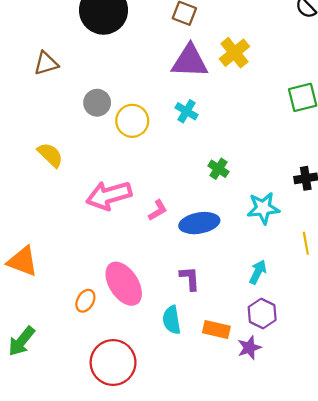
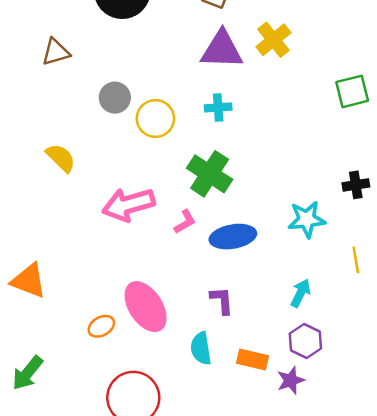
cyan cross: (187, 111) -> (218, 107), turned -35
green cross: (218, 169) -> (210, 174), moved, size x1.8
orange ellipse: (85, 301) -> (101, 326), turned 30

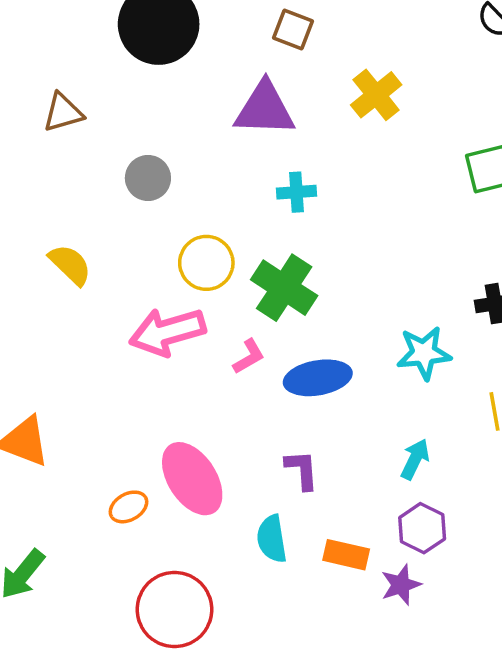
purple triangle: (222, 50) -> (265, 109), moved
yellow circle: (155, 118) -> (206, 263), moved

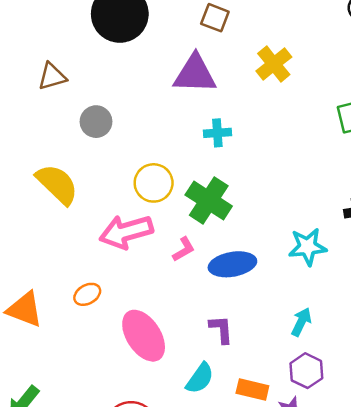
gray circle: (148, 178) -> (96, 122), moved
yellow semicircle: (70, 265) -> (57, 184), size x1.4
orange ellipse: (129, 507) -> (87, 294), moved
cyan semicircle: (272, 539) -> (200, 378), turned -136

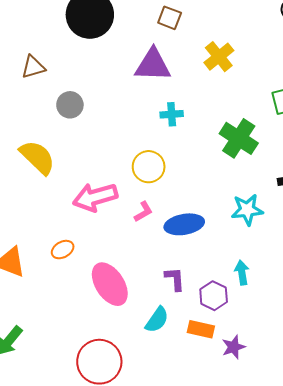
yellow circle: (154, 183) -> (149, 167), moved
green cross: (209, 200) -> (239, 138), moved
cyan arrow: (301, 322) -> (242, 273), turned -35
purple hexagon: (306, 371) -> (214, 296), moved

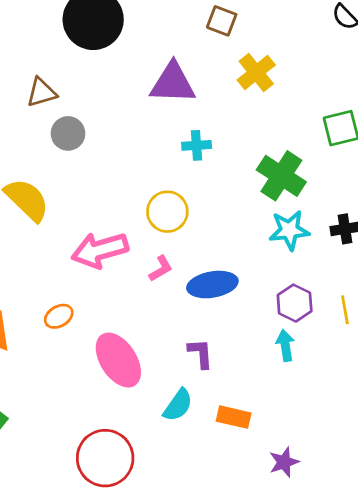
brown square: (170, 18) -> (222, 21), moved
brown triangle: (33, 67) -> (41, 92), moved
cyan star: (247, 210) -> (289, 230), moved
purple hexagon: (214, 296) -> (295, 303), moved
purple star: (233, 347) -> (284, 462), moved

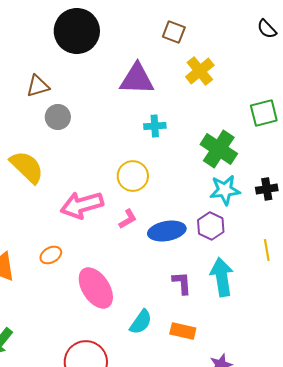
purple hexagon: (295, 303) -> (211, 226), moved
cyan arrow: (285, 345) -> (222, 277), size x1.6
purple L-shape: (201, 353) -> (182, 283), moved

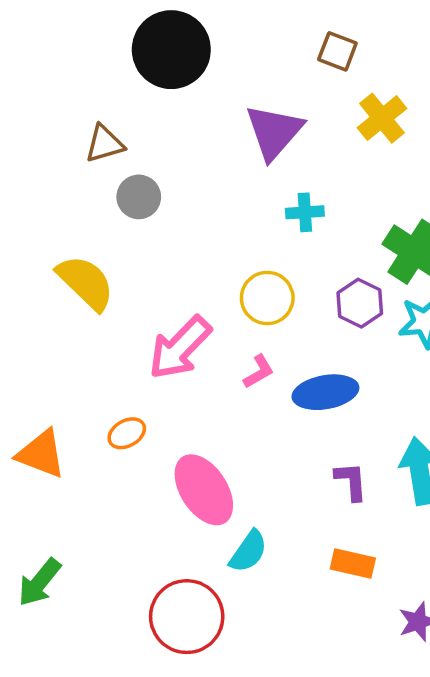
purple triangle: (137, 79) -> (274, 132), turned -51
pink arrow: (82, 205) -> (180, 348), turned -30
purple hexagon: (211, 226) -> (360, 303), moved
cyan semicircle: (141, 322) -> (248, 551), moved

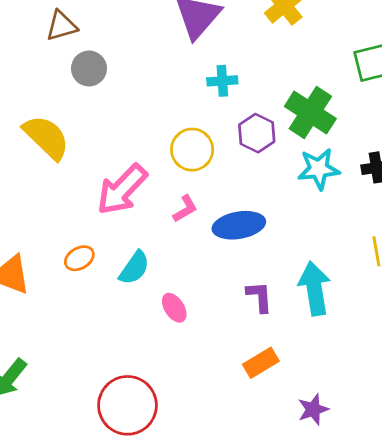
purple hexagon: (360, 303) -> (257, 133), moved
pink ellipse: (204, 490) -> (174, 308), moved, size x0.5
cyan semicircle: (248, 551) -> (134, 268), moved
orange rectangle: (353, 563) -> (261, 363), turned -44

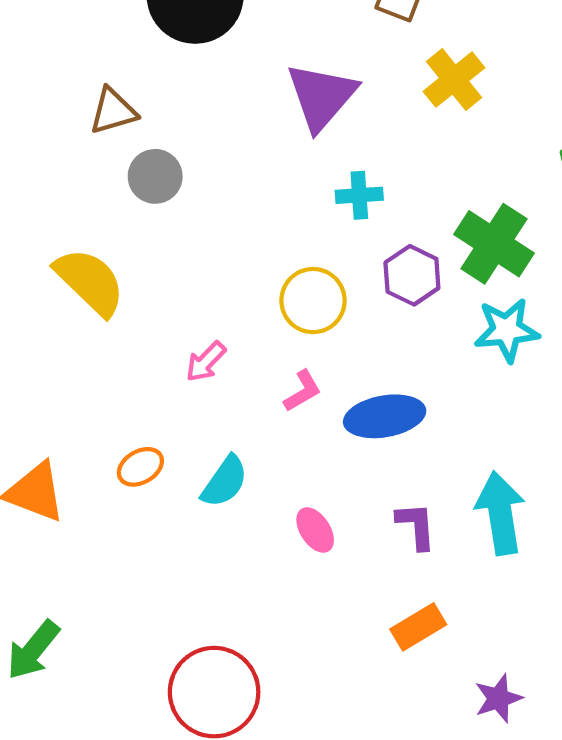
pink arrow: (122, 189) -> (206, 362), size x0.5
pink ellipse: (174, 308) -> (315, 530), moved

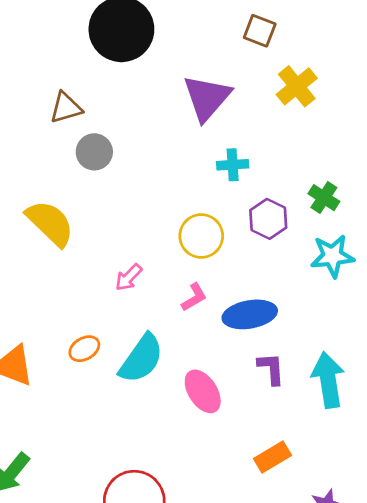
green cross: (494, 244) -> (324, 198), size x0.6
cyan semicircle: (225, 482) -> (141, 359), size x1.4
purple L-shape: (416, 526) -> (271, 369), moved
pink ellipse: (315, 530) -> (203, 391), size x1.4

